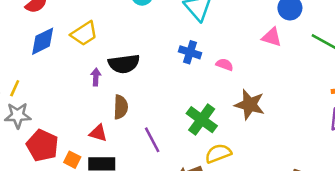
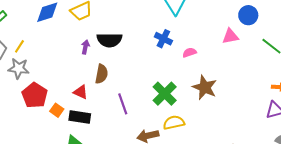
pink triangle: (272, 37) -> (230, 36), turned -36
pink semicircle: (225, 65) -> (189, 53), turned -48

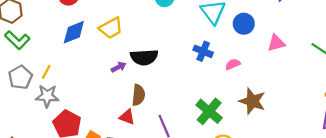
blue circle: (248, 15) -> (244, 24), moved
purple arrow: (85, 47) -> (119, 67), turned 56
red triangle: (81, 92) -> (127, 117), moved

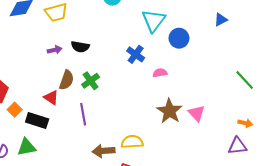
pink triangle: (276, 43) -> (196, 113), moved, turned 48
black semicircle: (144, 57) -> (80, 47), size x0.7
green cross: (209, 111) -> (91, 81), moved, size x0.7

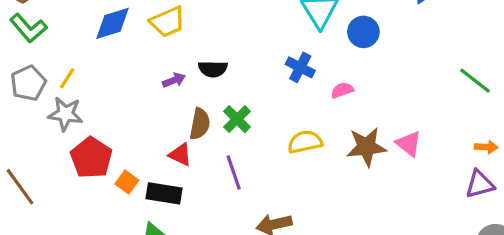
brown star: (170, 111) -> (366, 147), turned -30
yellow semicircle: (132, 142) -> (305, 142), moved

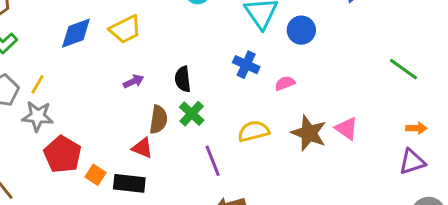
black semicircle: (213, 69) -> (183, 79), moved, turned 85
brown star: (366, 147) -> (309, 133), turned 30
purple line: (234, 172) -> (213, 161), moved

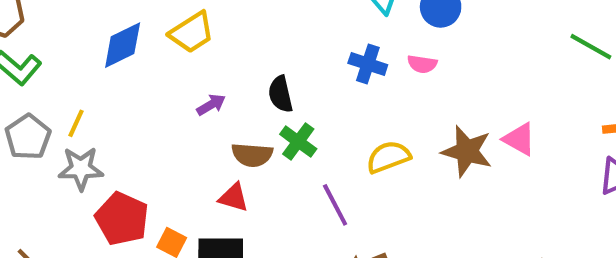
pink semicircle: (285, 83) -> (422, 64), moved, turned -144
brown semicircle: (158, 120) -> (252, 155), turned 92

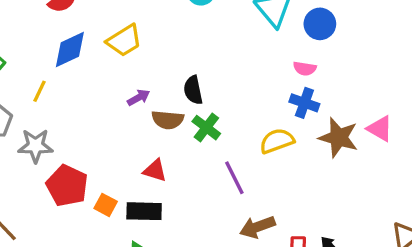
blue cross: (368, 64) -> (304, 103), moved
yellow line: (76, 123) -> (40, 91), moved
brown semicircle: (252, 155) -> (168, 120), moved

